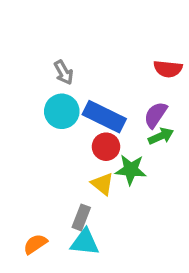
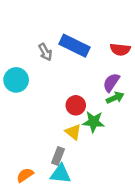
cyan circle: (62, 111) -> (16, 80), moved
blue rectangle: (104, 117) -> (74, 46), moved

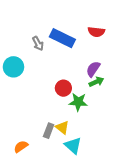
red semicircle: (120, 49) -> (96, 32), moved
yellow triangle: (73, 132) -> (62, 127), moved
cyan triangle: (61, 174) -> (73, 145), moved, turned 36

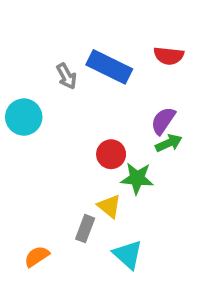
yellow triangle: (62, 127) -> (109, 206), moved

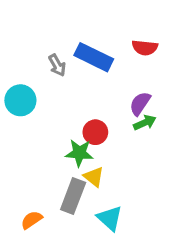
green star: (137, 178) -> (79, 153), moved
gray rectangle: (85, 229) -> (73, 196), size x1.5

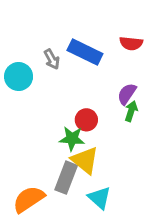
cyan circle: (20, 100) -> (19, 77), moved
green arrow: (145, 123) -> (131, 111), turned -48
yellow triangle: (94, 177) -> (85, 160), size x1.5
orange semicircle: (32, 220) -> (29, 199), size x1.6

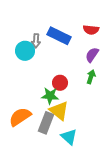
gray arrow: (52, 59) -> (36, 41), turned 32
cyan circle: (19, 77) -> (25, 51), moved
purple semicircle: (127, 94) -> (92, 55), moved
orange semicircle: (29, 199) -> (20, 117), moved

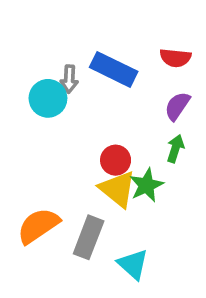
green star: (50, 96) -> (146, 185), moved, turned -30
yellow triangle: (59, 111) -> (117, 189), moved

